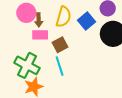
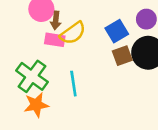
yellow semicircle: (63, 17) -> (73, 33), moved, turned 30
brown square: (60, 45) -> (122, 56), moved

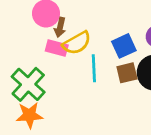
cyan line: (73, 84) -> (94, 68), moved

